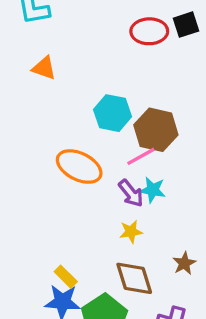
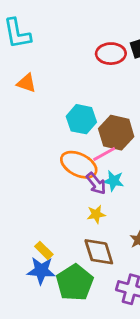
orange ellipse: (79, 167) -> (79, 165), moved

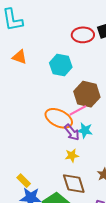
cyan hexagon: (81, 119) -> (61, 65), moved
yellow rectangle: (44, 250) -> (24, 181), moved

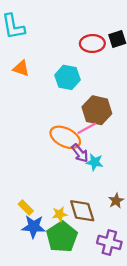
cyan star: (85, 130) -> (95, 162), moved
yellow star: (72, 156) -> (60, 214), moved

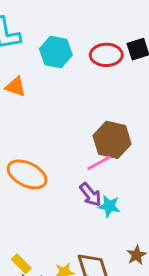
cyan hexagon: (67, 77) -> (56, 52), moved
orange ellipse: (65, 137) -> (27, 174), moved

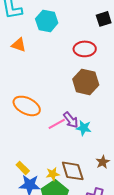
red ellipse: (106, 55) -> (85, 49), moved
pink line: (99, 163) -> (57, 124), moved

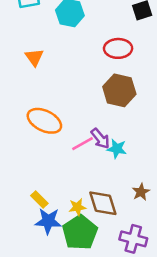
orange triangle: (19, 45) -> (34, 57), moved, turned 35

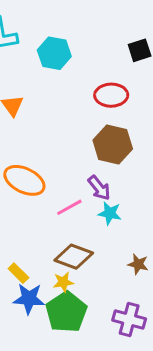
purple arrow: (100, 139) -> (99, 188), moved
brown star: (141, 192) -> (138, 264), turned -30
brown diamond: (103, 203) -> (74, 257), moved, turned -52

